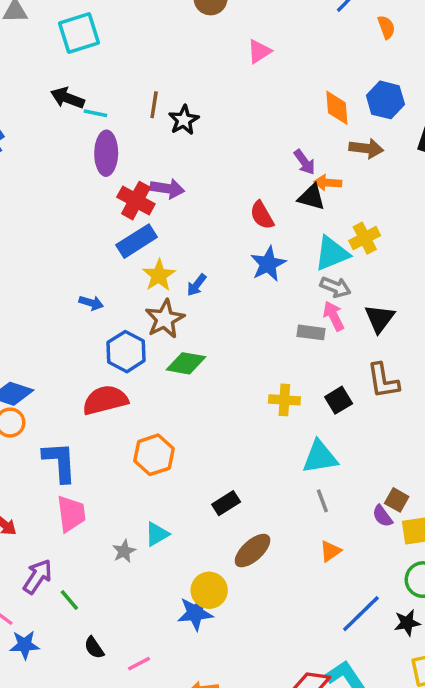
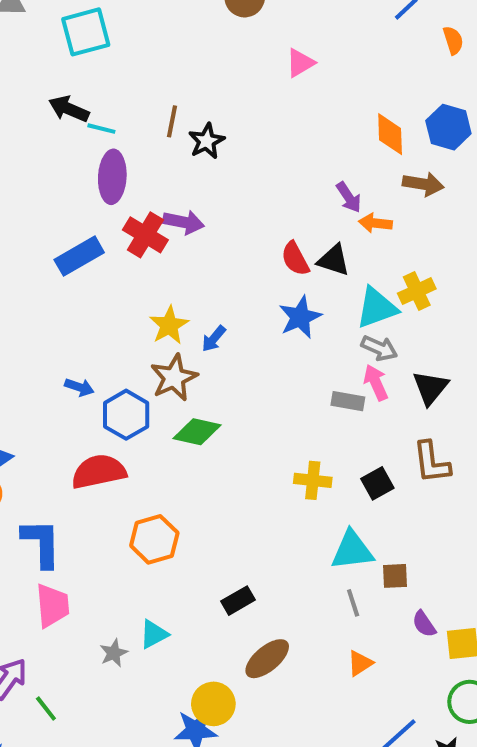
black triangle: (312, 197) -> (334, 260), moved
blue rectangle: (137, 241) -> (79, 256), moved
blue arrow: (91, 303) -> (79, 387), moved
brown square: (397, 500) -> (395, 576), moved, turned -35

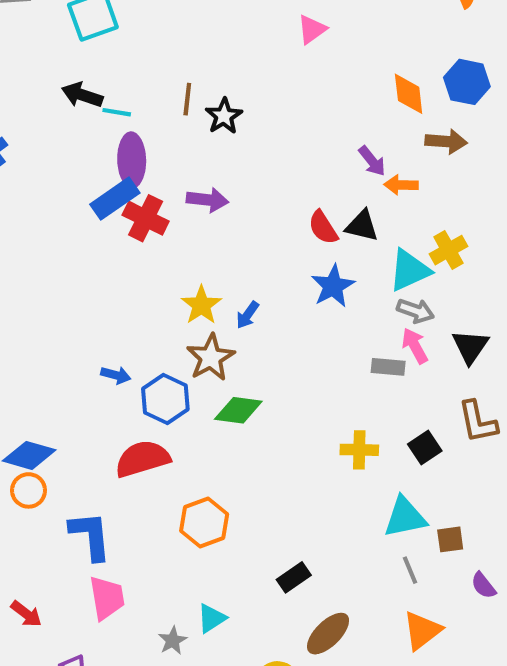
red cross: (145, 235) -> (146, 218), moved
blue rectangle: (79, 256) -> (115, 199), moved
orange triangle: (360, 663) -> (422, 631), size x1.5

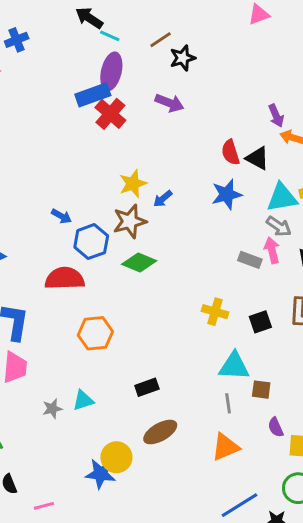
brown line: (187, 99) -> (161, 40), turned 35
purple arrow: (207, 200) -> (169, 103), moved

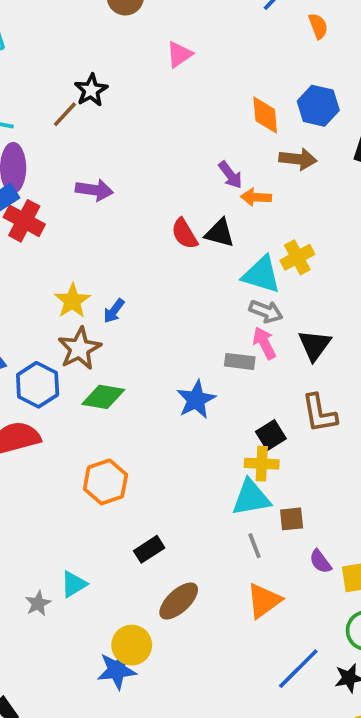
black star: (183, 58) -> (91, 90), moved
blue star: (227, 194) -> (196, 400), moved
cyan triangle: (282, 197) -> (261, 275), turned 40
yellow cross: (215, 312) -> (262, 464), moved
orange hexagon: (95, 333) -> (105, 482), moved

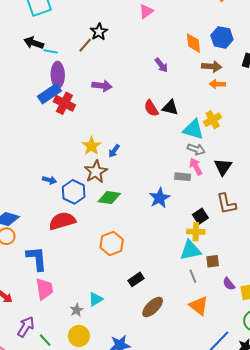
purple arrow: (230, 175) -> (161, 65), moved
orange arrow: (256, 197) -> (217, 84), moved
orange triangle: (264, 601) -> (199, 306), turned -45
yellow circle: (132, 645) -> (79, 336), moved

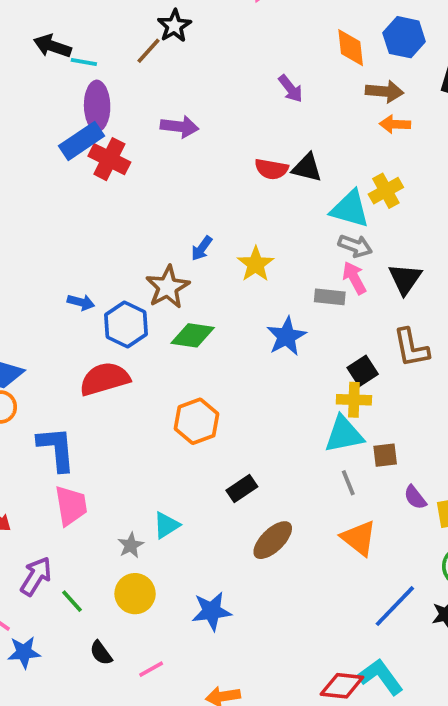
red semicircle: (151, 108) -> (271, 169), turned -48
yellow star: (91, 146) -> (256, 264), moved

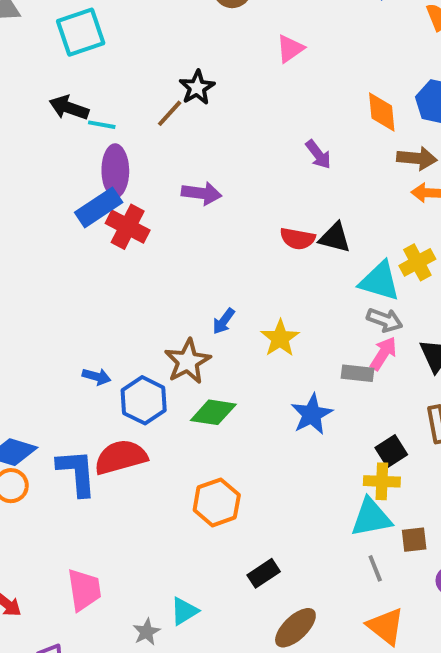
pink arrow: (354, 278) -> (383, 353), turned 60
blue L-shape: (56, 449) -> (77, 472), moved

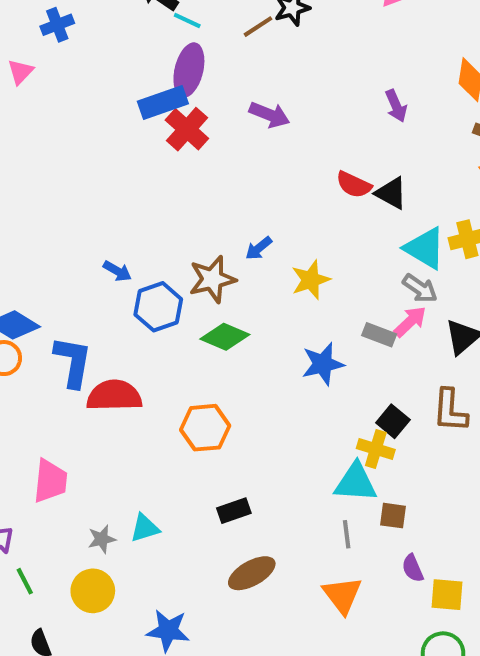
black square: (391, 451) -> (393, 421), turned -32
red semicircle: (121, 457) -> (114, 396), moved

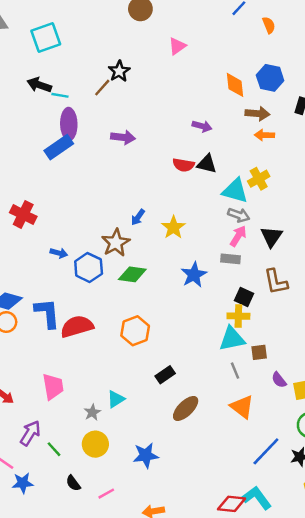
purple arrow: (396, 106) -> (202, 126), moved, turned -36
red cross: (187, 129) -> (23, 215), moved
gray rectangle: (379, 335) -> (231, 259), moved

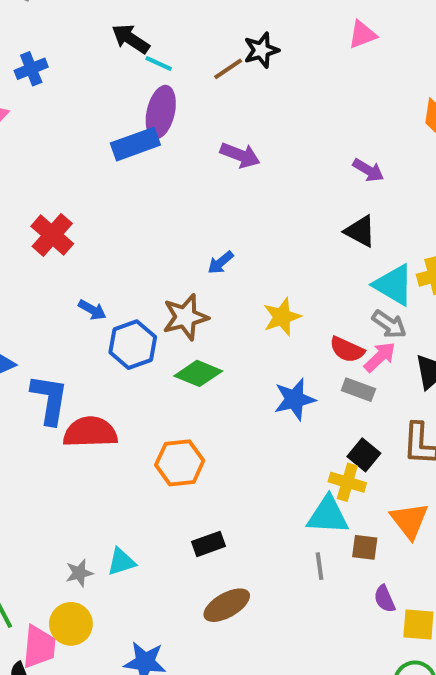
red semicircle: (183, 165) -> (347, 350), moved
blue arrow: (138, 217) -> (221, 263), moved
pink trapezoid: (53, 387) -> (39, 647), moved
orange triangle: (242, 407) -> (409, 521), moved

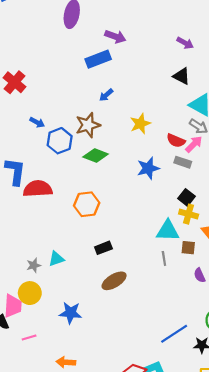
blue rectangle: (135, 144) -> (98, 59), moved
yellow cross: (347, 482) -> (189, 214), moved

